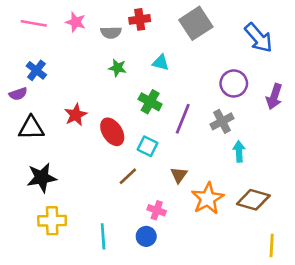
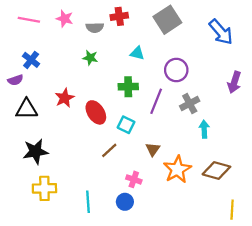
green star: (117, 68) -> (90, 58), moved
purple circle: (234, 83) -> (176, 70), moved
green cross: (150, 102) -> (128, 87), turned -30

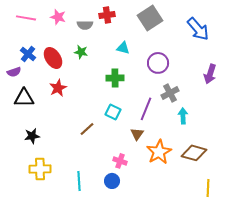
purple line: (156, 101) -> (146, 109), moved
red ellipse: (96, 112) -> (53, 58), moved
brown line: (109, 150) -> (87, 129), moved
black star: (36, 152) -> (32, 136), size x0.7

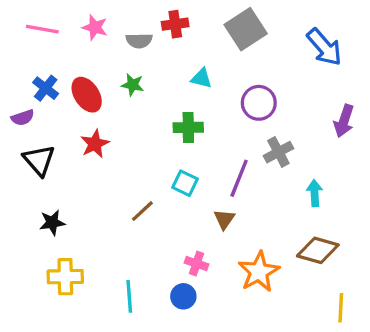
black triangle: (24, 98) -> (39, 160), turned 50
cyan arrow: (183, 116) -> (315, 193), moved
orange star: (159, 152) -> (259, 272), moved

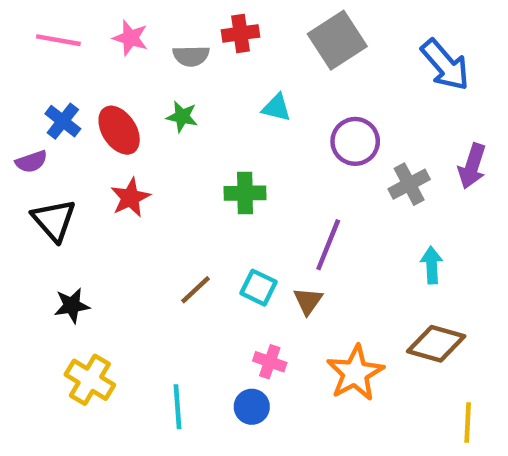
green cross: (188, 127) -> (245, 193), moved
gray cross: (278, 152) -> (409, 184), moved
cyan square: (185, 183) -> (258, 288), moved
yellow cross: (65, 277) -> (90, 380), turned 32

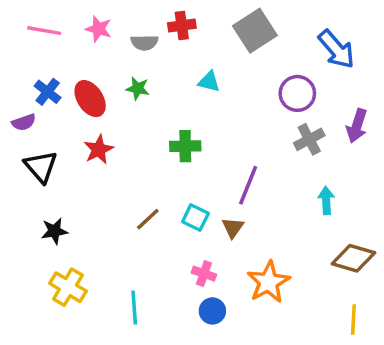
purple circle: (355, 141) -> (297, 93), moved
brown diamond: (436, 344) -> (353, 258), moved
blue circle: (252, 407) -> (212, 311), moved

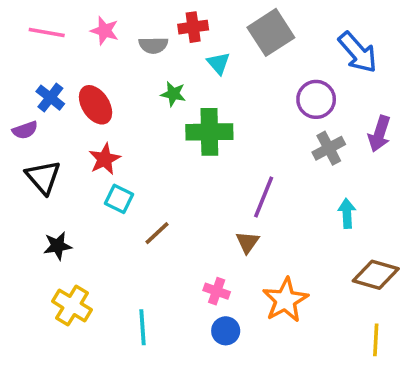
cyan triangle: (209, 82) -> (218, 63), moved, turned 35
green star: (138, 88) -> (173, 94), moved
green cross: (185, 146) -> (209, 132), moved, size x1.4
cyan square: (195, 217) -> (119, 199), moved

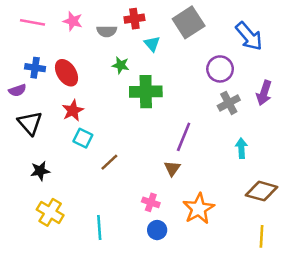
blue cross: (50, 98) -> (35, 68), turned -30

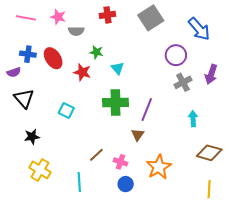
gray semicircle: (107, 31) -> (76, 31), moved
cyan triangle: (152, 44) -> (118, 68), moved
green cross: (146, 92) -> (116, 102), moved
red star: (73, 110) -> (82, 72), moved, turned -30
brown line: (109, 162) -> (96, 155), moved

